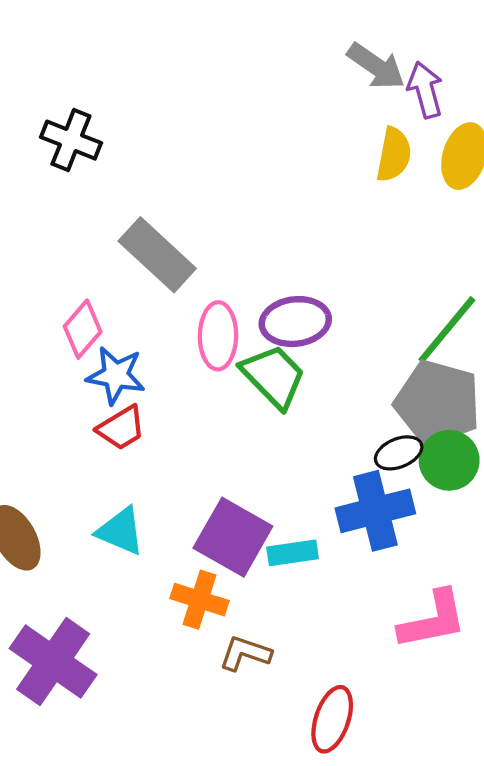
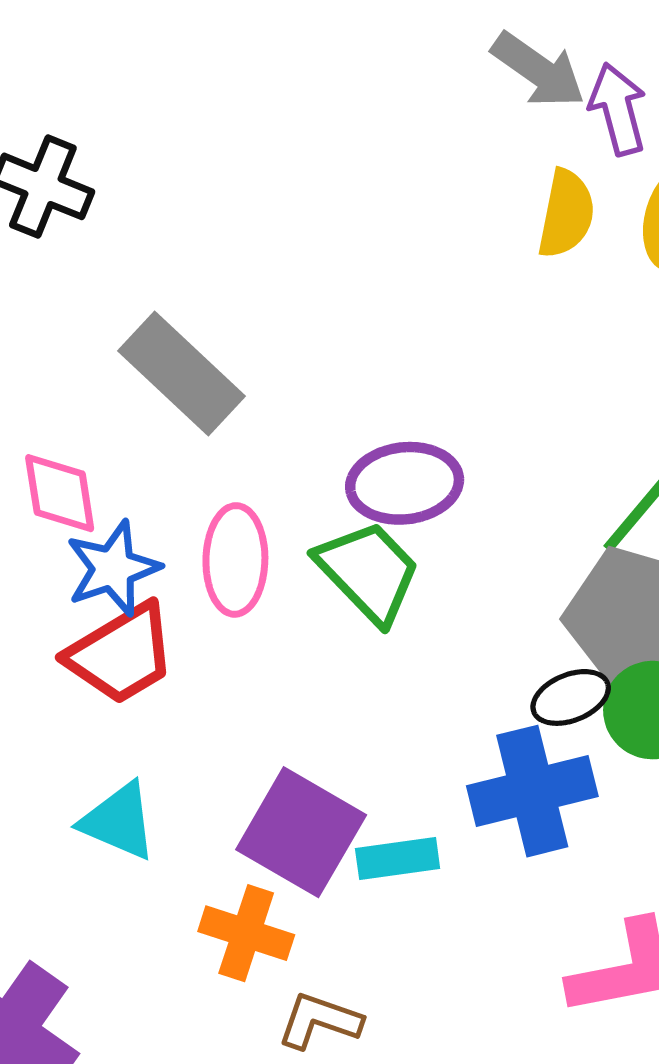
pink diamond: (83, 329) -> (60, 493), turned -50
pink ellipse: (218, 336) -> (235, 560), moved
blue star: (116, 375) -> (113, 568), turned -30
red trapezoid: (121, 428) -> (121, 654), size x1.4

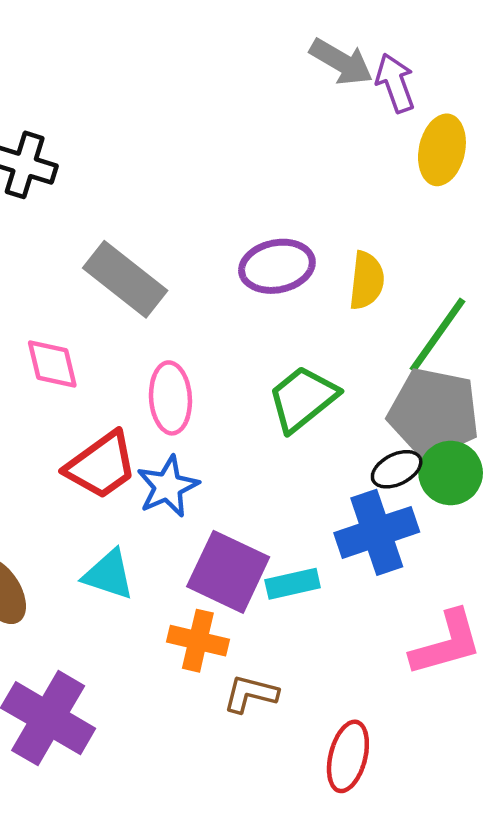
yellow semicircle: (566, 214) -> (367, 281), moved
purple ellipse: (405, 483) -> (277, 266), moved
blue star: (113, 568) -> (168, 486), moved
green trapezoid: (368, 572) -> (303, 399), moved, turned -80

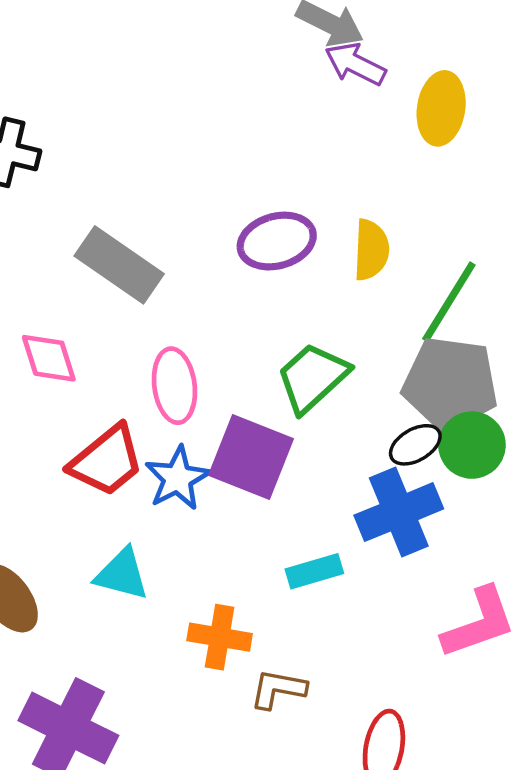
purple arrow: (395, 83) -> (355, 64), moved, turned -40
purple square: (228, 572) -> (251, 457), moved

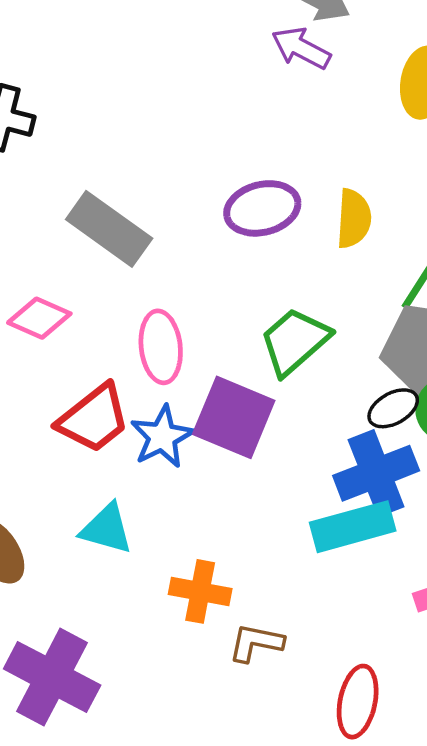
purple arrow: (355, 64) -> (301, 48), moved
pink diamond: (49, 358) -> (39, 318), turned -50
cyan rectangle: (314, 571) -> (353, 527), moved, size x1.5

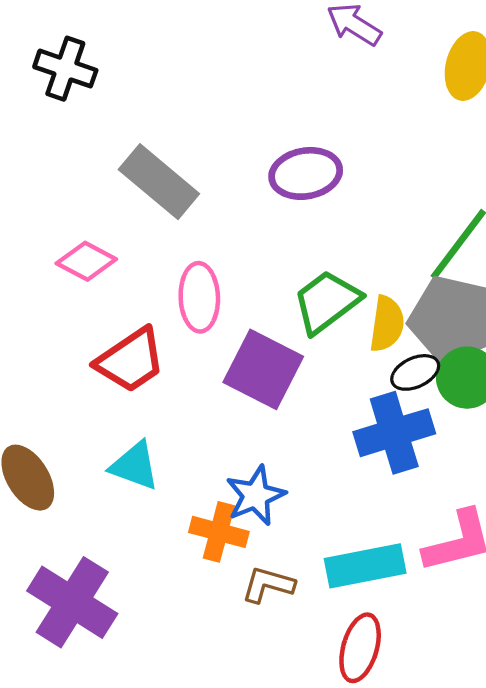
yellow semicircle: (354, 219) -> (387, 324), moved
blue star: (162, 437) -> (256, 496), moved
cyan rectangle: (353, 527) -> (365, 566), moved

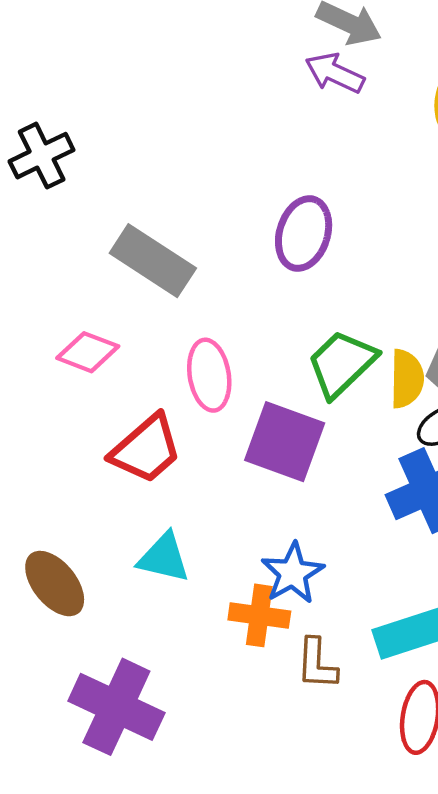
black cross: (65, 69) -> (42, 156), turned -38
purple ellipse: (306, 173) -> (304, 234), turned -56
brown L-shape: (268, 585) -> (317, 664), turned -96

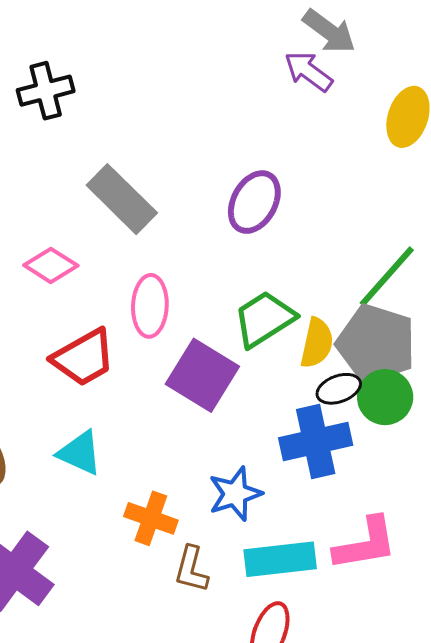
blue star: (293, 573) -> (235, 494), moved

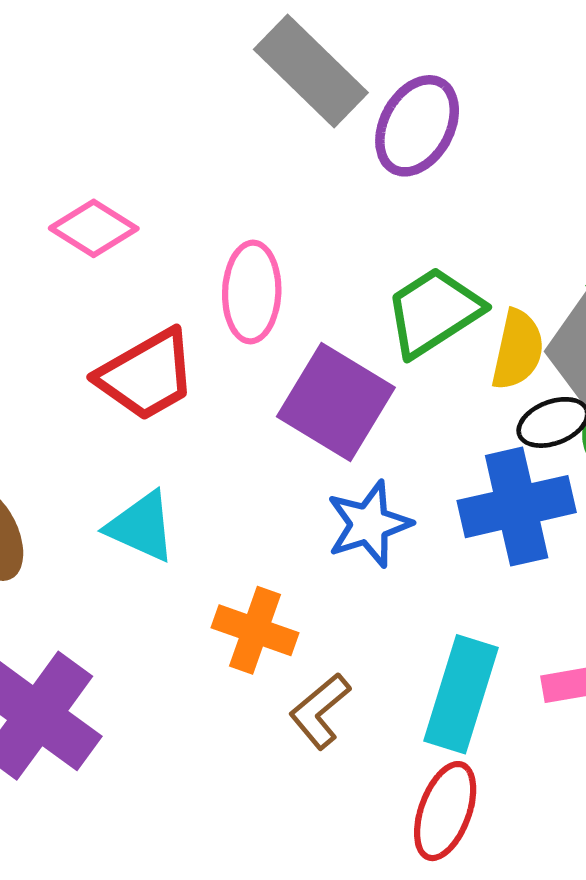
gray rectangle: (122, 199) -> (311, 71), moved
blue star: (235, 494) -> (369, 524), moved
cyan rectangle: (280, 559) -> (461, 694), turned -66
brown L-shape: (191, 569) -> (320, 711), turned 36

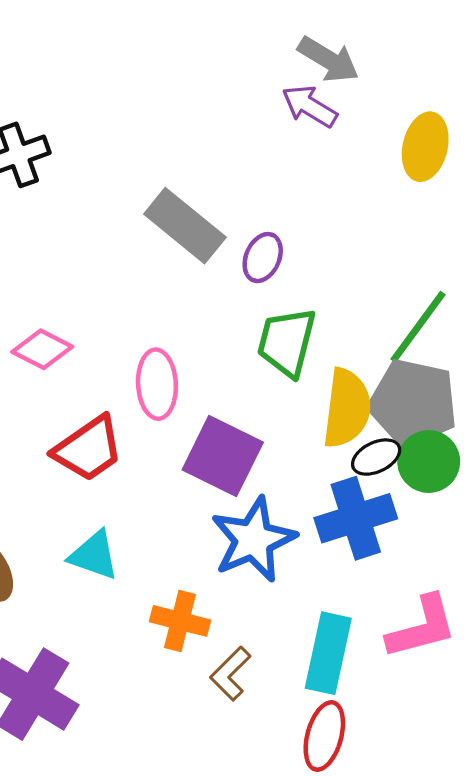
purple ellipse: (417, 126) -> (263, 258), size x0.7
green trapezoid: (434, 312) -> (287, 342), moved, turned -38
yellow semicircle: (518, 350) -> (347, 408), size x1.4
blue star: (369, 524) -> (253, 540), size x1.4

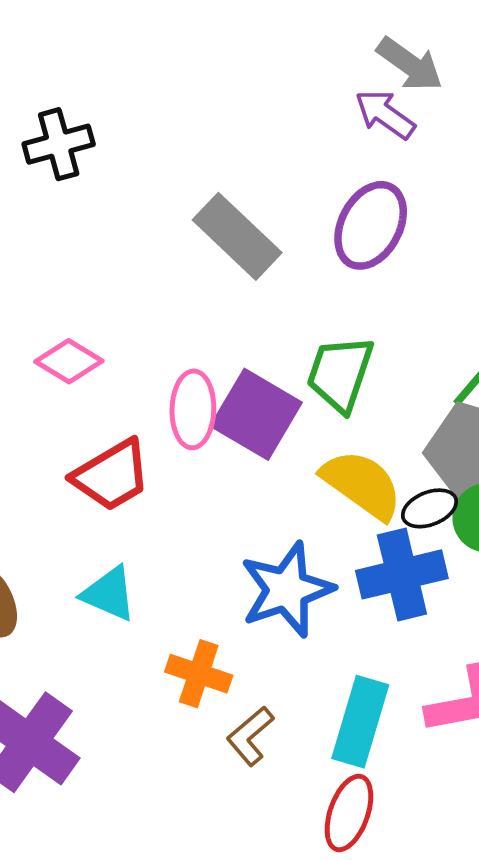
purple ellipse: (263, 258) -> (371, 225), moved, size x1.6
yellow semicircle: (347, 408) -> (362, 484), moved, turned -66
purple square: (223, 456) -> (256, 414), moved

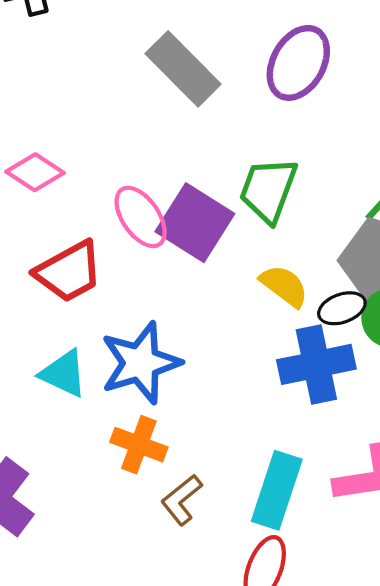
pink ellipse: (193, 409) -> (141, 217), turned -38
yellow semicircle: (362, 484) -> (284, 286), size x0.7
blue star: (287, 590) -> (141, 363), moved

